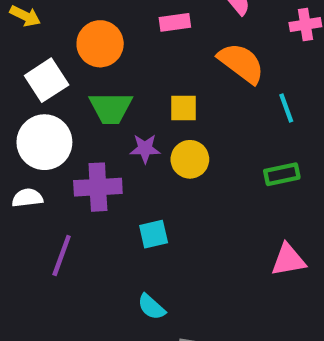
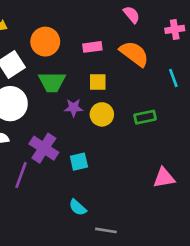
pink rectangle: (175, 22) -> (92, 47), moved
cyan line: (286, 108) -> (173, 78), moved
green rectangle: (282, 174) -> (145, 117), moved
purple cross: (98, 187) -> (44, 148), moved, turned 36

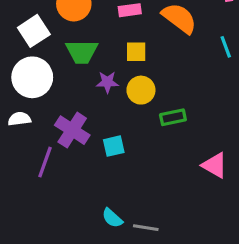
green rectangle: (145, 117) -> (173, 117), moved
pink triangle: (164, 178) -> (215, 165), turned 40
cyan semicircle: (78, 207) -> (112, 218), moved

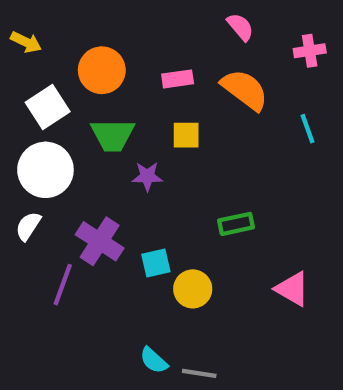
yellow circle: (141, 90) -> (193, 289), moved
white semicircle: (19, 119) -> (28, 226), turned -50

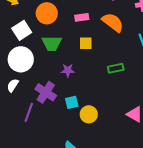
purple star: (147, 176) -> (68, 70), moved
green rectangle: (236, 224) -> (116, 68), moved

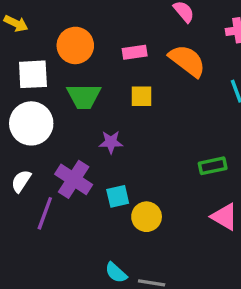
white square: (22, 30) -> (33, 74), turned 30
green rectangle: (116, 68) -> (213, 166), moved
white semicircle: (13, 85) -> (21, 181), moved

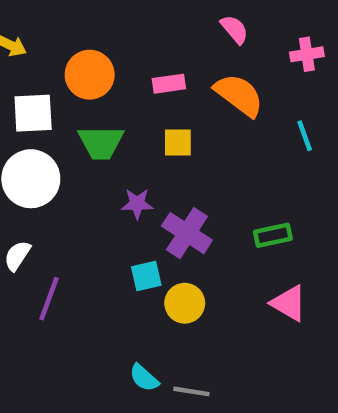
purple cross: (74, 179) -> (187, 233), moved

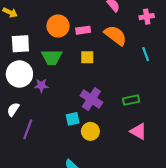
orange circle: (90, 75) -> (58, 26), moved
purple star: (137, 204) -> (41, 85), moved

